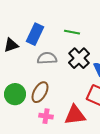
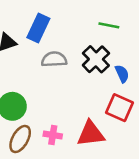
green line: (72, 32) -> (109, 25), moved
brown ellipse: (40, 92) -> (20, 139), moved

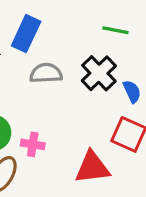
pink cross: (53, 135) -> (33, 144), moved

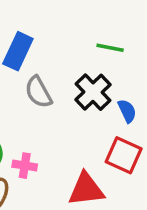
gray semicircle: (46, 73) -> (38, 92), turned -116

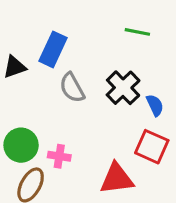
green line: (110, 48) -> (137, 32), moved

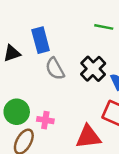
blue rectangle: (53, 49) -> (41, 40), turned -40

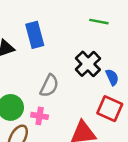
gray semicircle: (55, 69) -> (49, 86), moved, turned -125

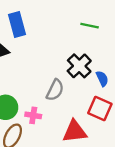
blue rectangle: (35, 35) -> (17, 24), moved
gray semicircle: (49, 86) -> (55, 90), moved

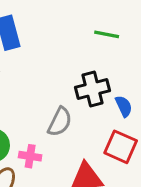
black cross: (79, 66) -> (93, 89), turned 30

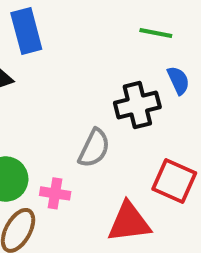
blue semicircle: (124, 106) -> (178, 80), moved

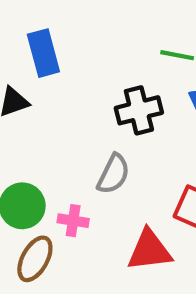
black cross: (137, 105) -> (139, 110), moved

